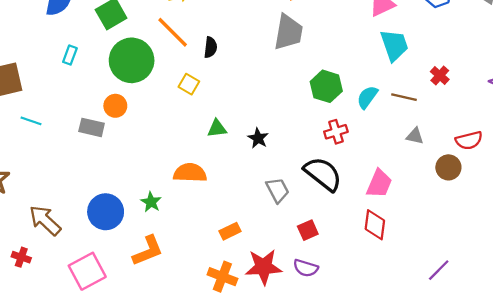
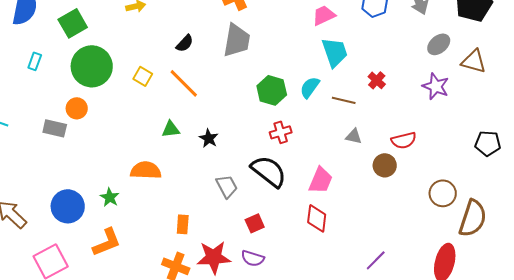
orange line: (173, 32) -> (184, 83), moved
black semicircle: (211, 47) -> (185, 43), moved, turned 36
yellow square: (189, 84) -> (143, 76), moved
cyan semicircle: (367, 97) -> (310, 87), moved
orange rectangle: (230, 231) -> (183, 224), turned -60

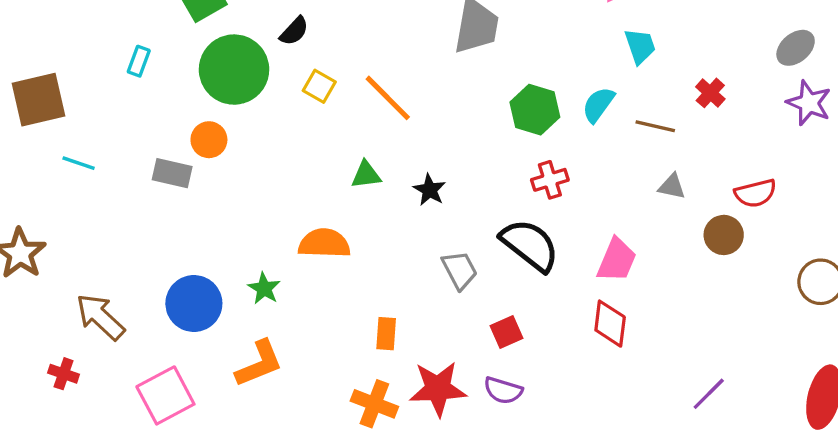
black semicircle: (185, 43) -> (294, 31), moved
gray ellipse: (439, 44) -> (796, 48), moved
cyan trapezoid: (335, 52) -> (640, 46), size x0.7

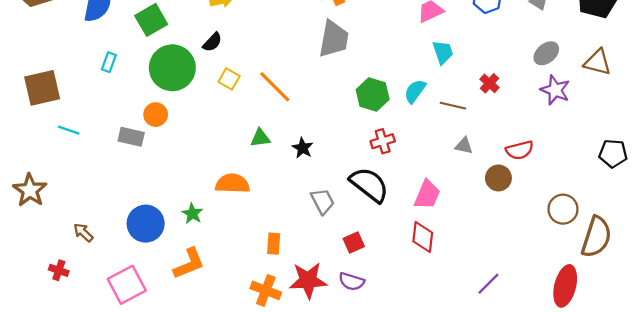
brown arrow: (100, 317) -> (83, 233), size x0.6

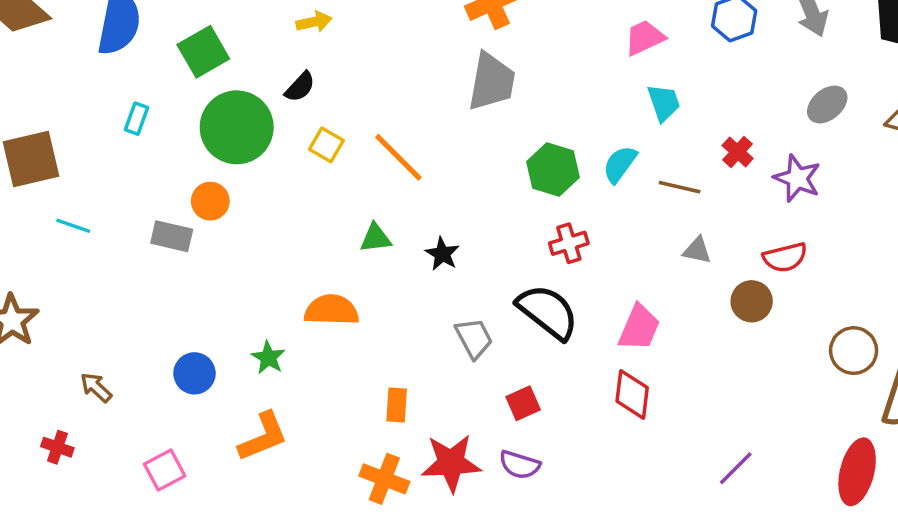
purple star: (555, 90) -> (797, 178), moved
blue circle: (146, 224) -> (194, 373), size x0.7
pink square: (127, 285) -> (165, 470), size x0.7

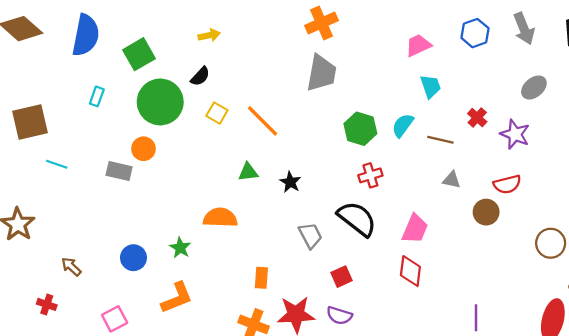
purple line: (736, 468) -> (476, 318), turned -45

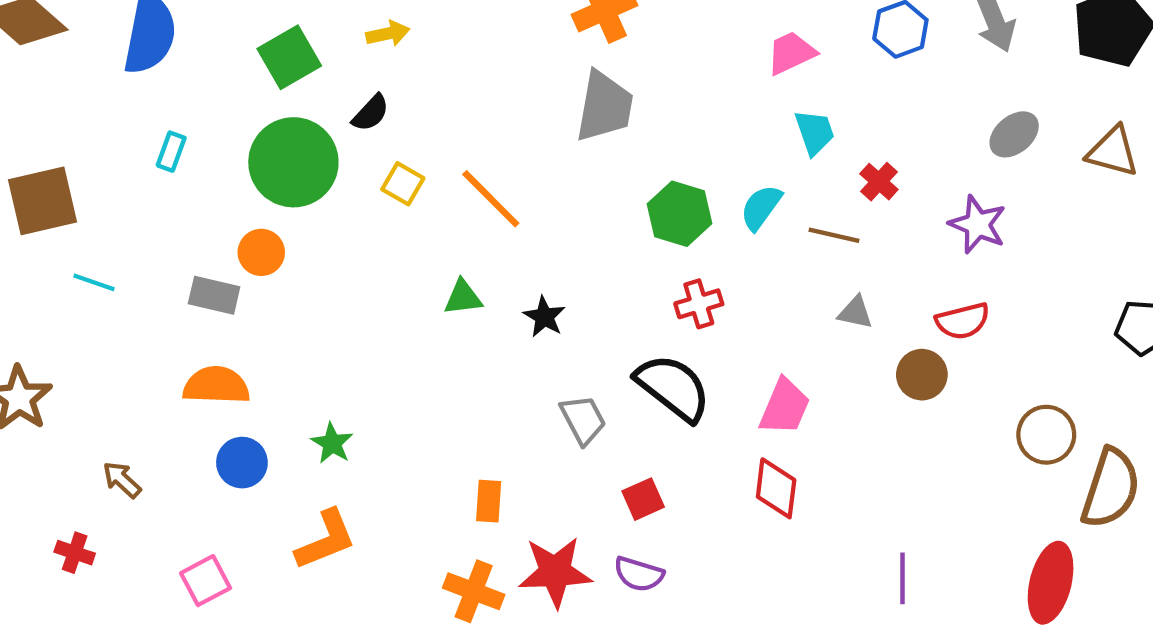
green square: (139, 54) -> (289, 57), moved
red cross: (477, 118) -> (879, 182), moved
orange semicircle: (220, 218) -> (216, 385), moved

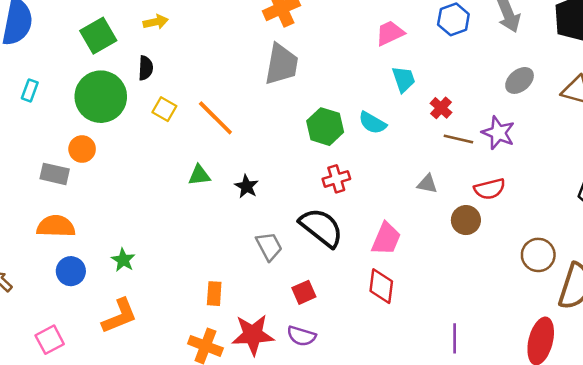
black semicircle: (371, 113) -> (146, 68), turned -40
cyan semicircle: (761, 207) -> (372, 123), turned -96
brown line: (834, 235) -> (458, 139), moved

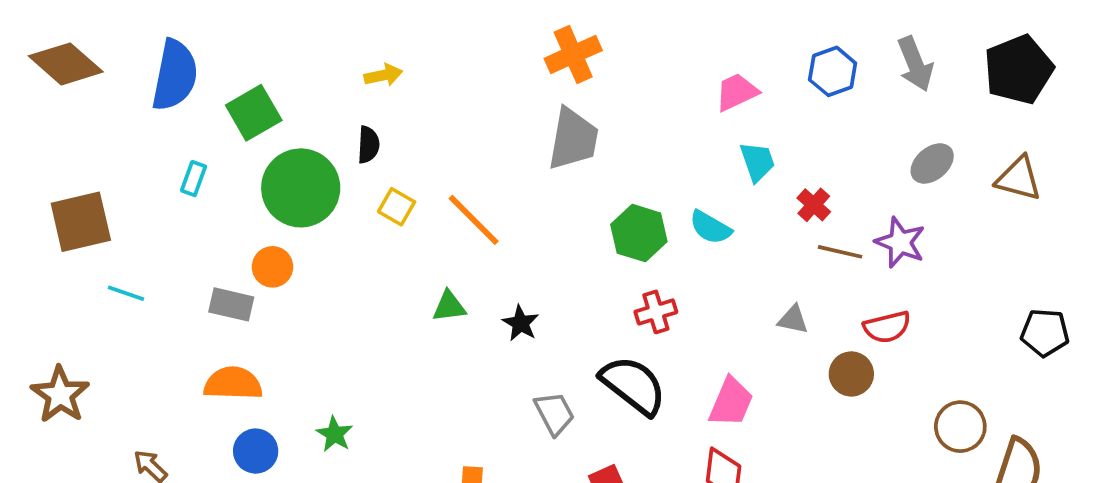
green square: (98, 36) -> (254, 113), moved

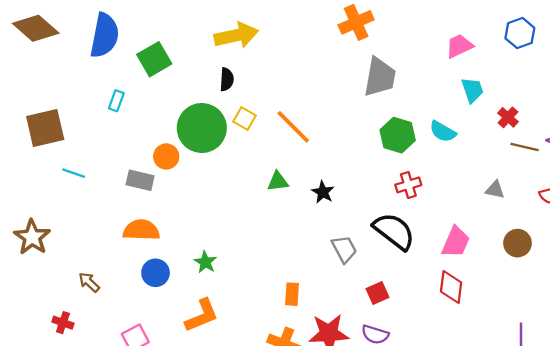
yellow arrow: (383, 75) -> (236, 35), size x1.8
gray trapezoid: (573, 139) -> (380, 77), moved
green circle: (301, 188) -> (202, 128), moved
brown circle: (851, 374) -> (517, 243), moved

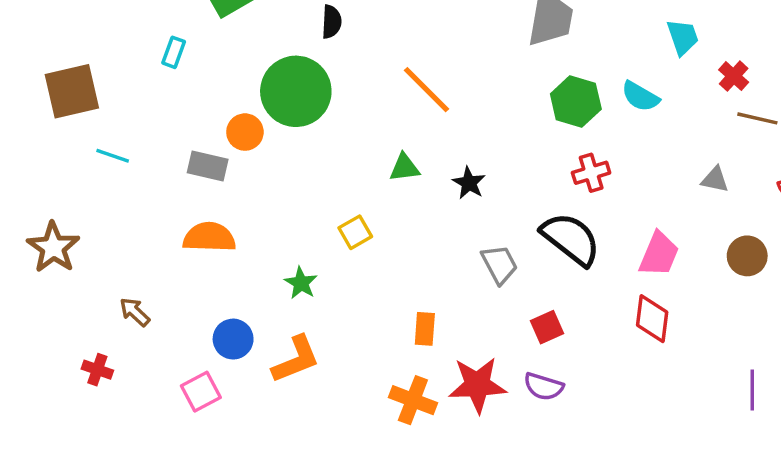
yellow square: (245, 119) -> (355, 232), moved, turned 30
blue circle: (156, 273) -> (233, 339), moved

